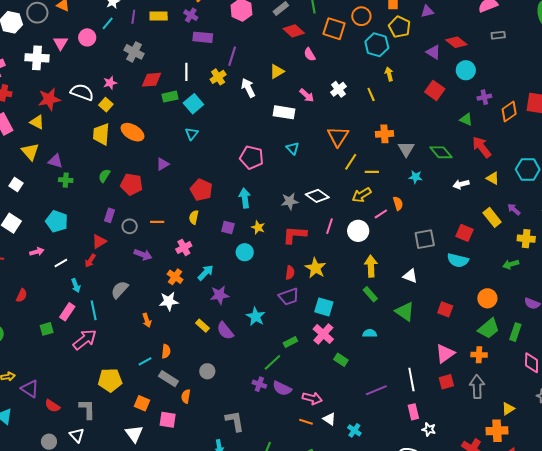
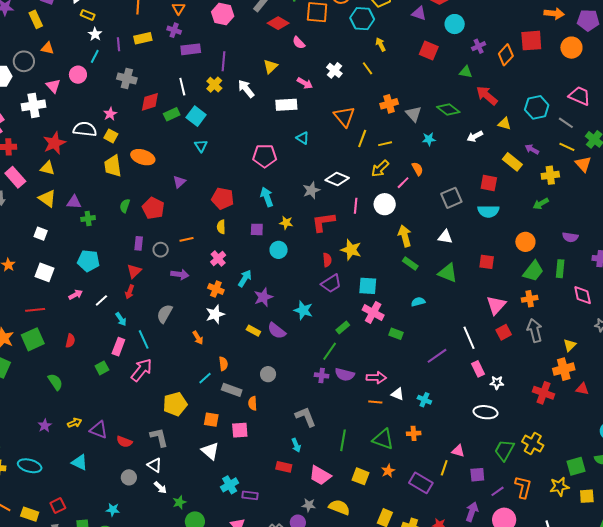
red pentagon: (132, 184) -> (153, 208), turned 30

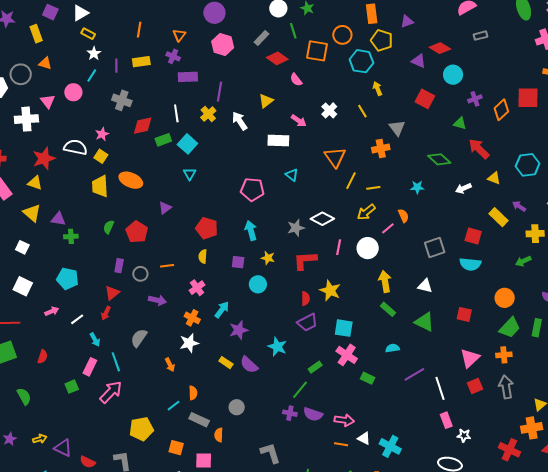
gray triangle: (414, 114) -> (397, 128), moved
purple line: (437, 356) -> (414, 374), moved
cyan cross: (424, 400) -> (390, 446), size x1.5

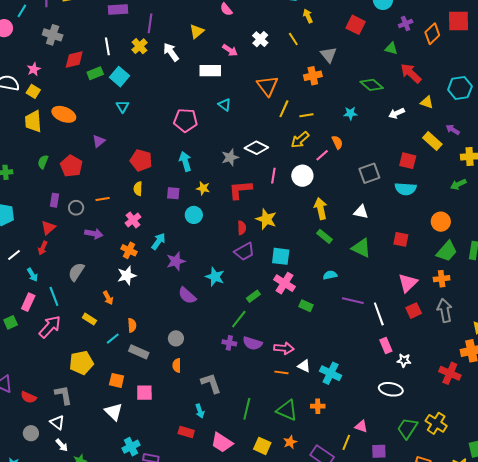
yellow rectangle: (226, 363) -> (89, 319), moved
purple line: (414, 374) -> (353, 301), turned 45
orange semicircle: (219, 435) -> (177, 365), moved

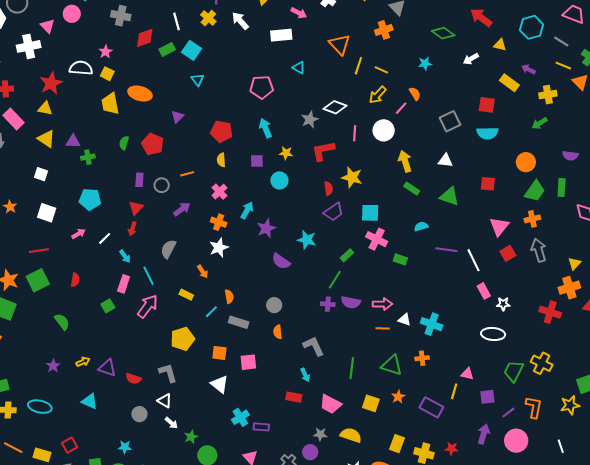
yellow line: (306, 115) -> (381, 70), turned 40
purple arrow: (94, 234) -> (182, 209), turned -42

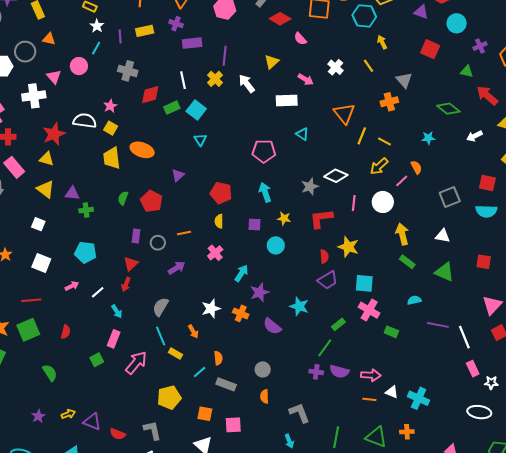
orange cross: (219, 222) -> (241, 313), moved
cyan line: (149, 276) -> (161, 336), moved

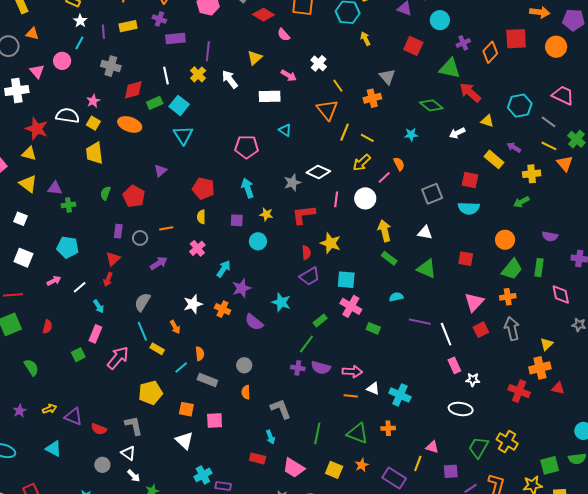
yellow line: (368, 66) -> (338, 86), moved
green triangle: (467, 72) -> (450, 68), size x1.6
red star: (54, 134) -> (37, 129), turned -30
cyan triangle: (200, 140) -> (183, 135), size x1.5
orange ellipse: (142, 150) -> (130, 124), moved

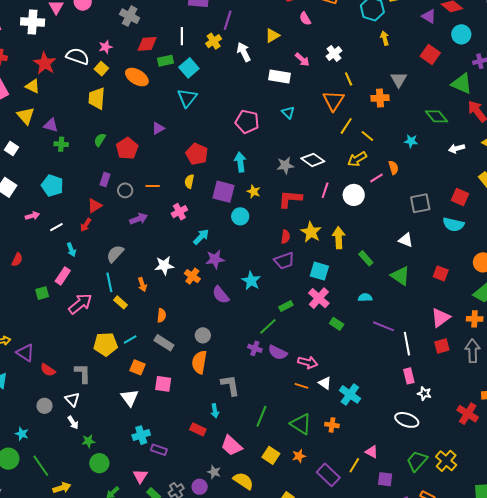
purple square: (237, 220) -> (223, 192), size x1.6
yellow arrow: (385, 231) -> (339, 238), moved
cyan line: (181, 368) -> (130, 340), moved
orange semicircle: (246, 392) -> (199, 362), size x1.6

